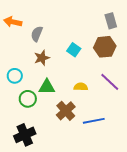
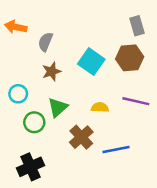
cyan square: (74, 50) -> (91, 62), size x1.5
purple line: (110, 82) -> (136, 101), turned -30
green triangle: (47, 87) -> (58, 107), turned -42

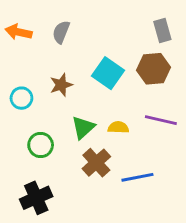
gray semicircle: (45, 42) -> (61, 32), moved
cyan circle: (18, 94) -> (21, 98), moved
green triangle: (58, 107) -> (83, 127), moved

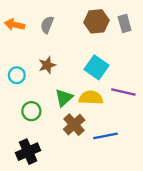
brown hexagon: (154, 69) -> (96, 21), moved
cyan square: (108, 73) -> (96, 67), moved
yellow semicircle: (118, 127) -> (91, 98), size x1.5

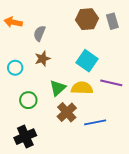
gray semicircle: (47, 25) -> (39, 33), moved

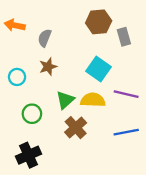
gray rectangle: (112, 21) -> (124, 37), moved
blue line: (95, 122) -> (126, 132), moved

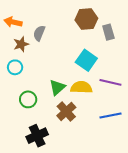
brown star: (48, 67) -> (21, 44), moved
black cross: (28, 155) -> (37, 136), moved

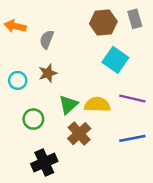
gray rectangle: (108, 32) -> (135, 19), moved
brown star: (21, 44) -> (48, 73), moved
cyan square: (86, 60) -> (115, 60), moved

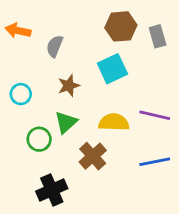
gray rectangle: (135, 19) -> (158, 36), moved
cyan square: (115, 60) -> (112, 69), moved, turned 30
brown star: (48, 73) -> (69, 86), moved
green triangle: (68, 105) -> (66, 122), moved

